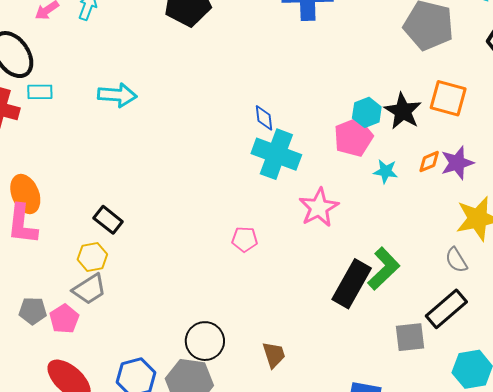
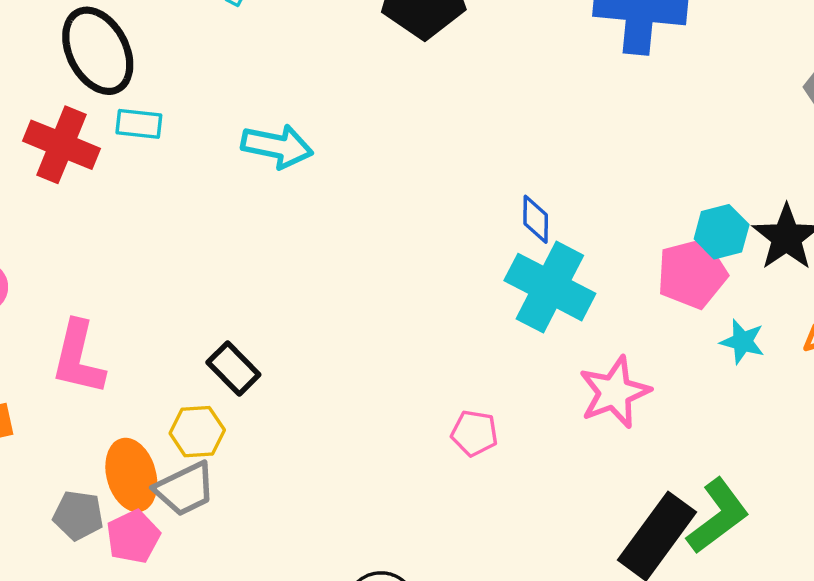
orange ellipse: (25, 194) -> (131, 475), moved

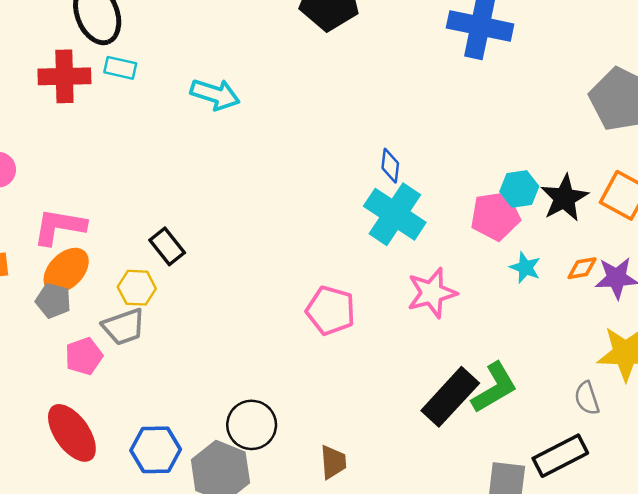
red cross: (62, 145) -> (64, 76), turned -30
pink L-shape: (78, 358) -> (59, 227), turned 80
pink pentagon: (474, 433) -> (331, 310), size x1.5
orange ellipse: (131, 475) -> (66, 270), moved, turned 54
gray pentagon: (78, 515) -> (53, 301), moved

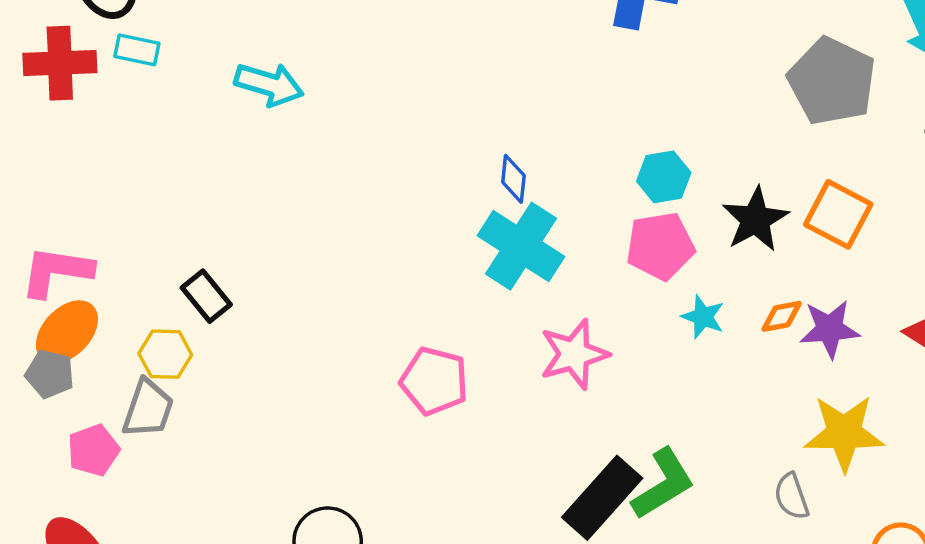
cyan hexagon: (519, 189) -> (664, 177), moved
gray trapezoid: (124, 327) -> (148, 409), turned -51

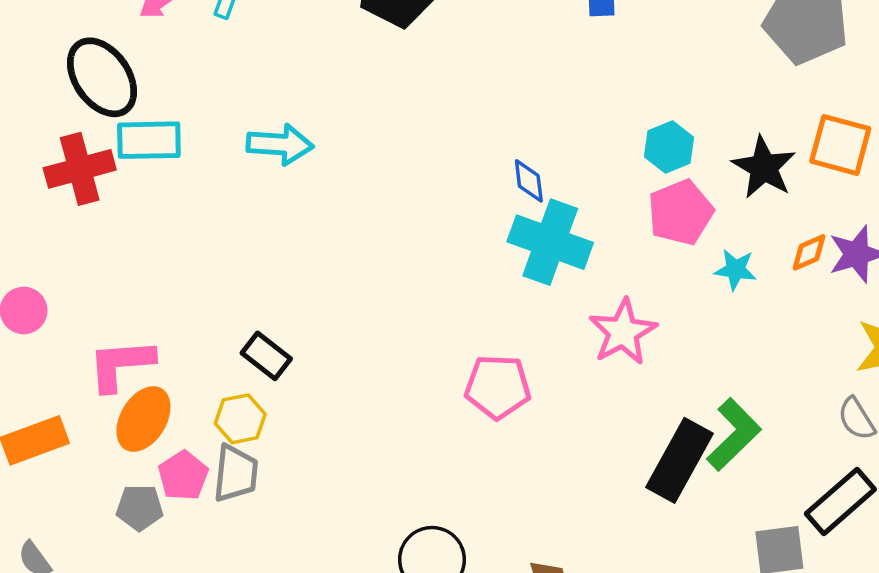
cyan rectangle: (137, 50) -> (149, 140), size x1.5
gray pentagon: (50, 374) -> (140, 508), moved
pink pentagon: (93, 450) -> (183, 476), moved

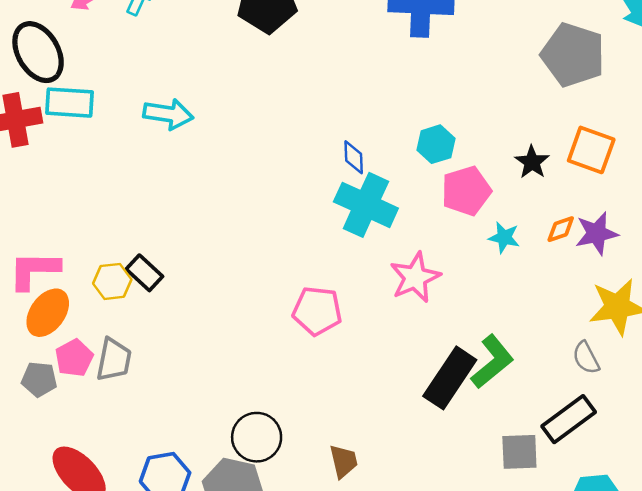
cyan hexagon: (669, 147) -> (436, 144), moved
black star: (764, 167) -> (532, 162), size x0.7
yellow hexagon: (240, 419) -> (112, 281), moved

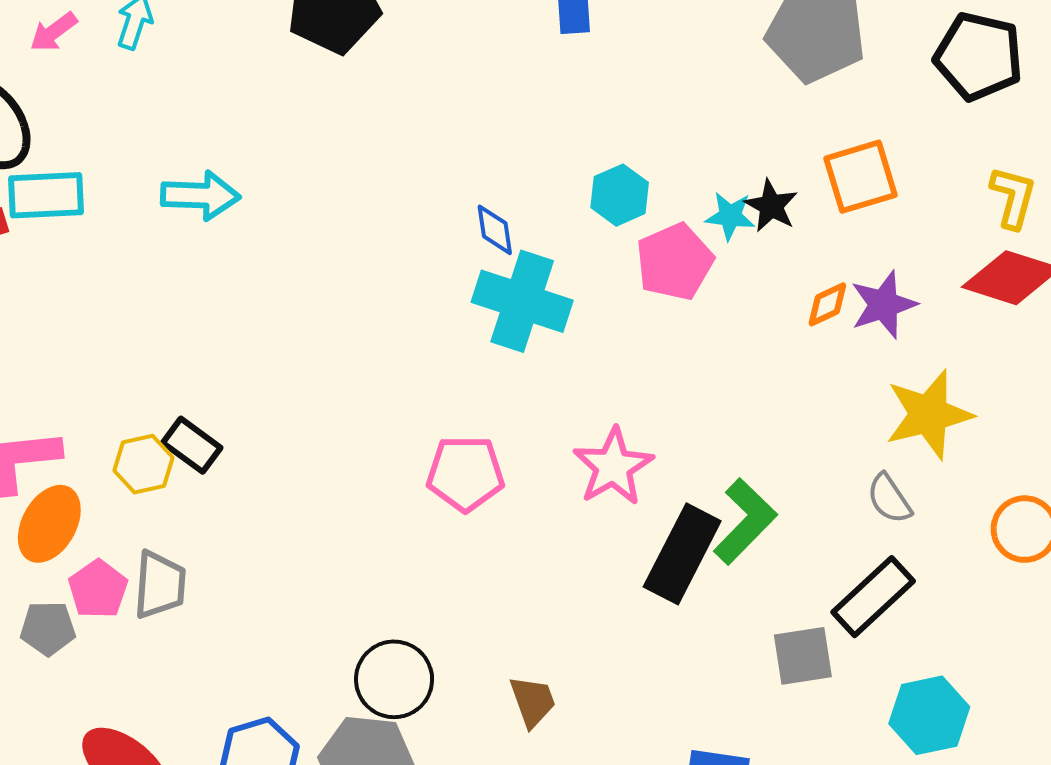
orange square: (591, 150) -> (860, 177), turned -30
cyan star: (504, 237) -> (730, 216), moved
pink star: (415, 277) -> (613, 467), moved

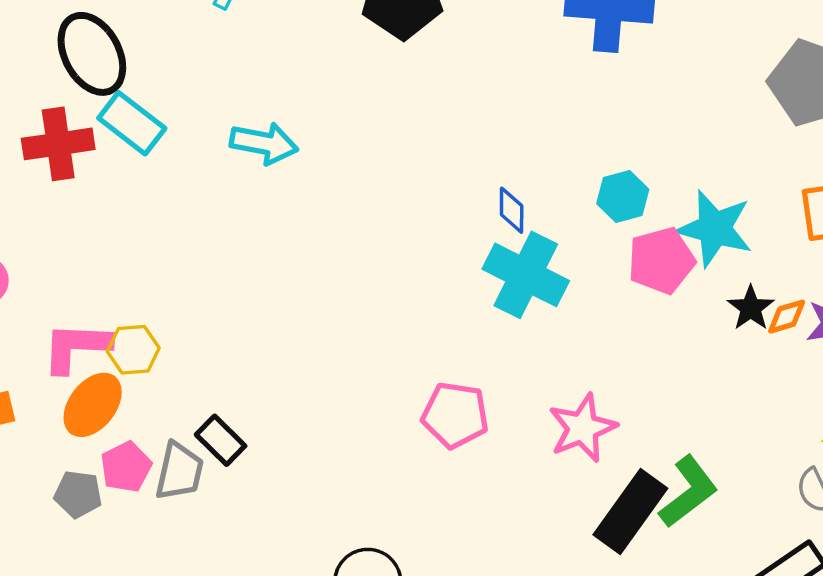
cyan rectangle: (46, 195) -> (132, 123), turned 32
black star: (771, 206) -> (751, 308), moved
cyan star: (730, 216) -> (715, 228), size x1.8
black rectangle: (192, 445) -> (221, 440), moved
yellow hexagon: (144, 464) -> (133, 350), moved

